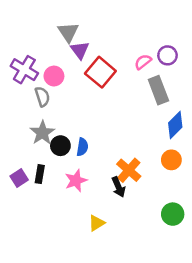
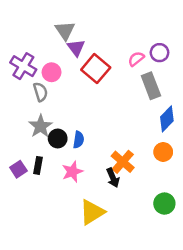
yellow triangle: (97, 223) -> (92, 212), size x1.6

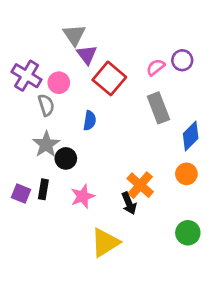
gray rectangle: (151, 86) -> (158, 108), moved
blue semicircle: (79, 140) -> (90, 121), moved
purple square: (18, 169) -> (21, 193), turned -35

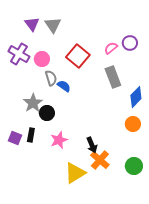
purple triangle: (87, 55) -> (32, 24), moved
gray semicircle: (46, 105) -> (51, 78), moved
blue semicircle: (90, 121) -> (64, 86), turned -64
orange cross: (140, 185) -> (100, 160), moved

